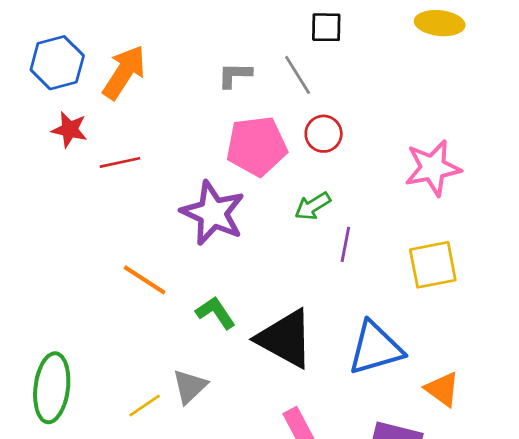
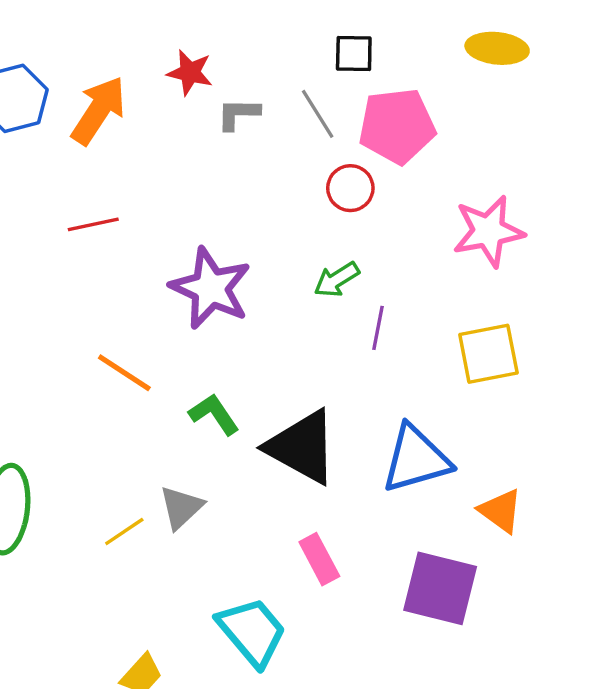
red star: (69, 130) -> (190, 72), moved
pink pentagon: (257, 146) -> (397, 126), moved

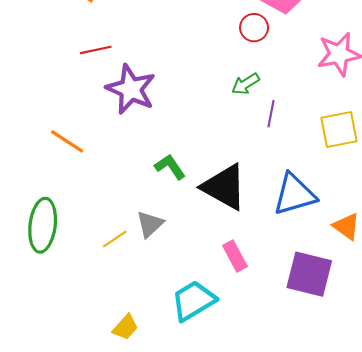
purple star: (211, 288) -> (131, 89), moved
orange line: (124, 373) -> (67, 141), moved
cyan trapezoid: (252, 632) -> (193, 301), turned -81

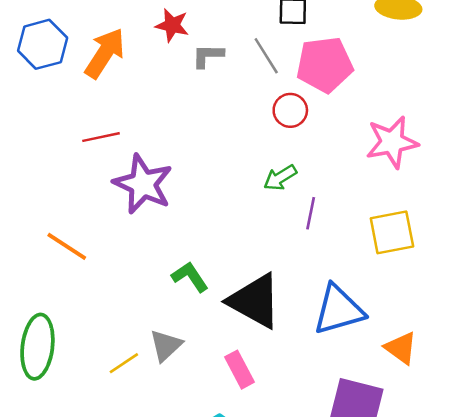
pink rectangle: (235, 256) -> (239, 370), moved

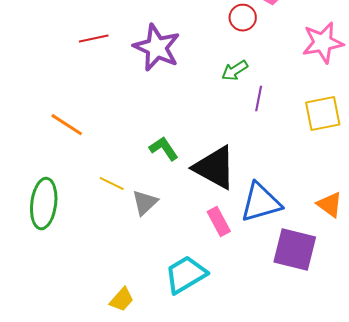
purple star: (143, 184) -> (157, 48), moved
blue triangle: (339, 310) -> (261, 203), moved
yellow line: (124, 363) -> (112, 184), moved, turned 60
pink rectangle: (239, 370) -> (219, 222), moved

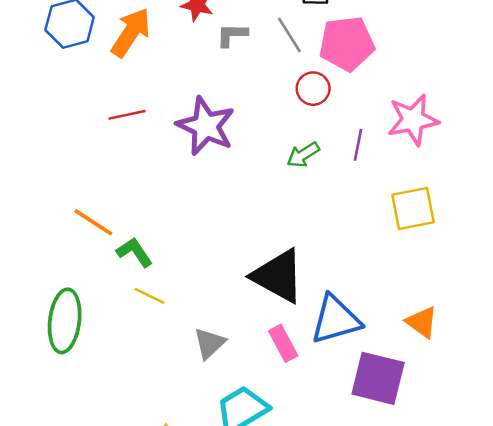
purple line: (259, 99) -> (358, 145), moved
green L-shape: (164, 149) -> (135, 252), moved
gray triangle: (145, 203) -> (209, 343), moved

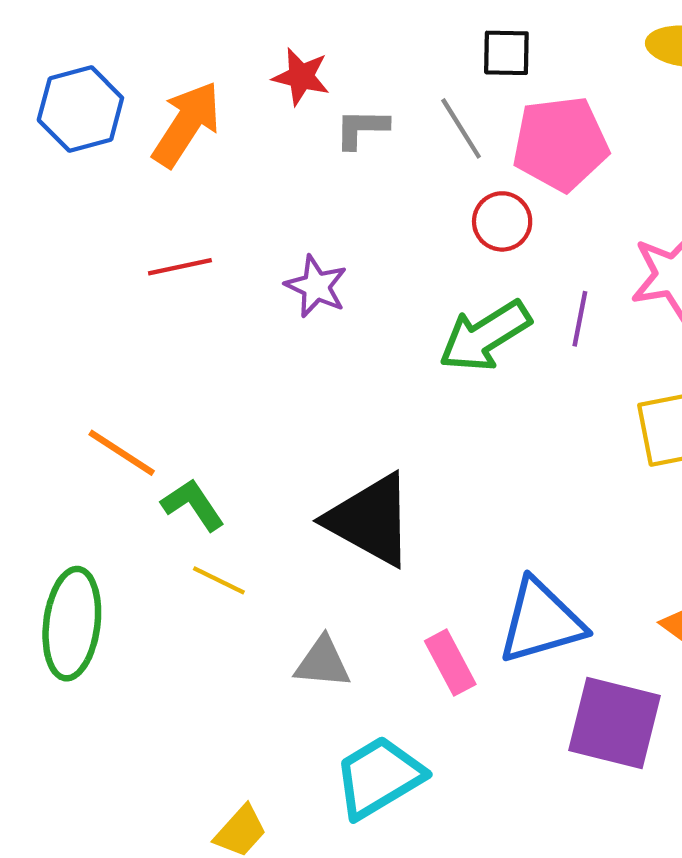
purple star: (206, 126) -> (316, 286), size x0.6
green arrow: (303, 155) -> (485, 336), size x1.6
black triangle: (278, 276) -> (370, 520), moved
gray triangle: (209, 343) -> (323, 663), turned 48

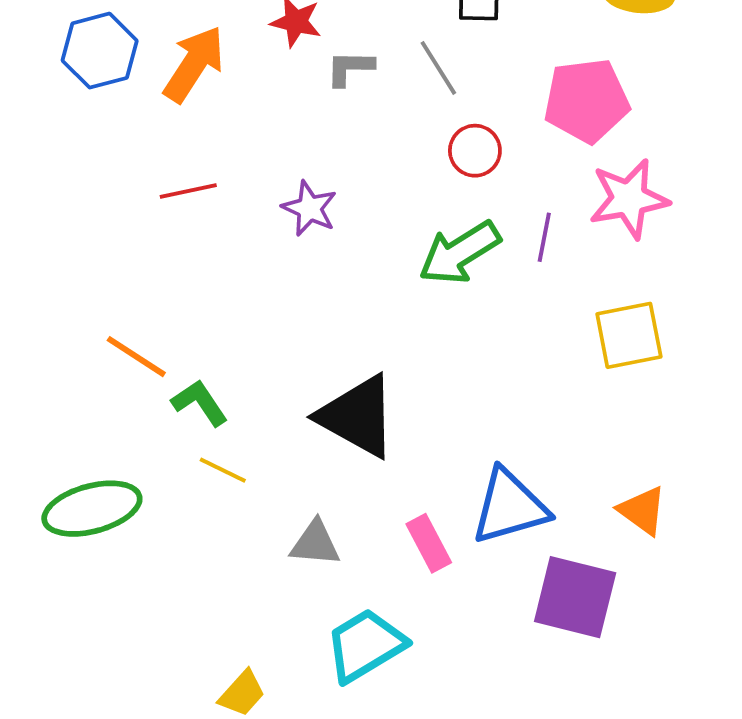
pink pentagon: (560, 144) -> (587, 101), moved
green ellipse: (72, 624) -> (92, 509), turned 68

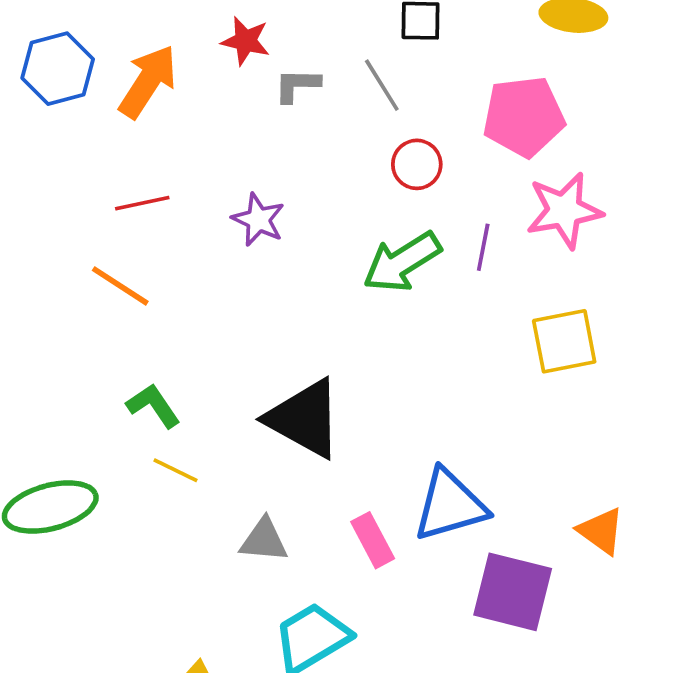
orange line: (136, 357) -> (120, 286), moved
orange triangle: (642, 511) -> (601, 531), moved

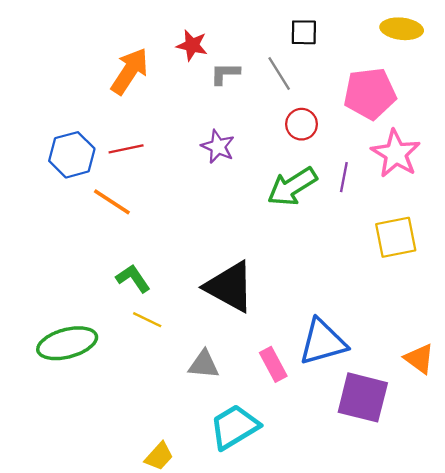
blue hexagon: (58, 69) -> (72, 155), moved
pink star: (564, 210) -> (396, 154), turned -30
purple star: (258, 220) -> (218, 147), moved

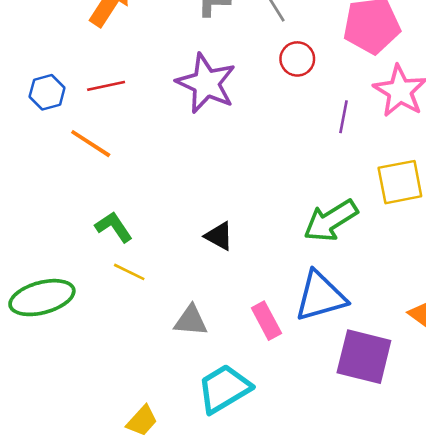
purple star: (218, 147) -> (206, 83), size x1.6
blue hexagon: (72, 155) -> (47, 92), size x0.7
green arrow: (292, 187) -> (331, 221), moved
black triangle: (230, 287) -> (219, 236), size x0.5

